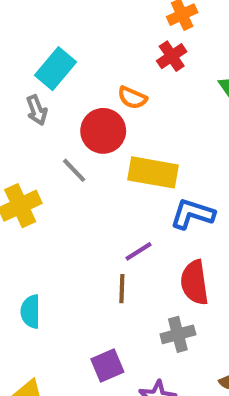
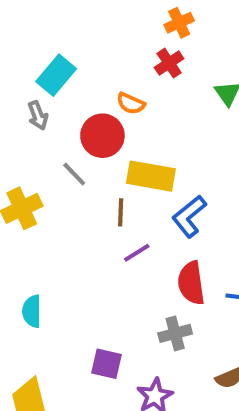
blue L-shape: (192, 214) -> (189, 216), turned -57
brown line: (122, 289) -> (121, 212), moved
purple square: (107, 365) -> (106, 364), turned 36

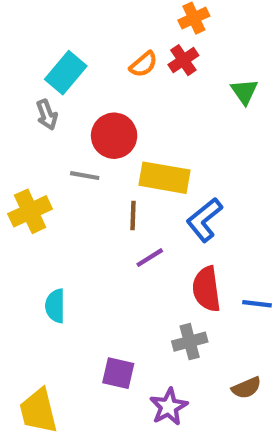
orange semicircle: (131, 103) -> (143, 64), moved, turned -64
gray line: (74, 174) -> (85, 176), turned -36
cyan semicircle: (32, 311) -> (55, 306), moved

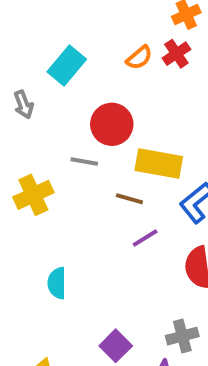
gray arrow: (47, 115) -> (24, 105), moved
brown line: (133, 216) -> (129, 199), turned -76
gray cross: (190, 342) -> (182, 336), moved
purple square: (118, 373) -> (116, 346), turned 32

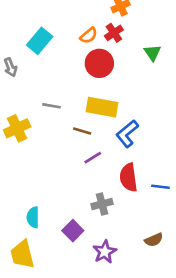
red circle: (112, 124) -> (99, 63), moved
cyan semicircle: (57, 283) -> (33, 217), moved
gray cross: (182, 336) -> (102, 204), moved

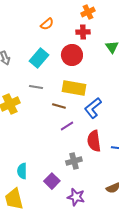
red cross: (114, 33) -> (83, 32), turned 32
orange semicircle: (89, 35) -> (47, 24), moved
cyan rectangle: (40, 41) -> (39, 58), moved
purple star: (105, 252) -> (76, 197), turned -30

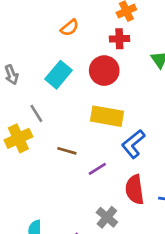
gray line: (36, 87) -> (36, 113), moved, turned 48
brown line: (59, 106) -> (67, 151), moved
gray cross: (74, 161) -> (107, 217), turned -35

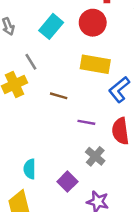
purple line: (97, 169) -> (86, 122), moved, turned 42

